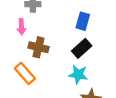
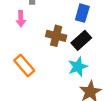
brown cross: (39, 47) -> (56, 36), moved
cyan star: (78, 75) -> (78, 67), turned -30

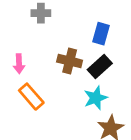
pink arrow: (21, 19) -> (19, 64), moved

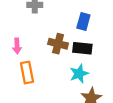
black rectangle: (100, 66) -> (82, 48), turned 48
orange rectangle: (31, 97) -> (27, 73), turned 30

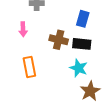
pink arrow: (17, 46) -> (23, 29), moved
cyan star: (79, 74) -> (79, 68), turned -30

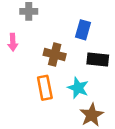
black rectangle: (82, 44) -> (98, 59), moved
orange rectangle: (29, 67) -> (45, 88), moved

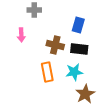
black rectangle: (98, 59) -> (79, 49), moved
cyan star: (78, 88) -> (74, 72), turned -30

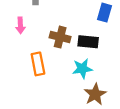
blue rectangle: (78, 25) -> (104, 13), moved
orange rectangle: (47, 72) -> (38, 64), moved

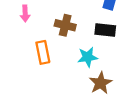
black rectangle: (88, 42) -> (105, 30), moved

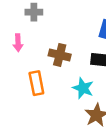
cyan star: (88, 57) -> (83, 88), turned 30

